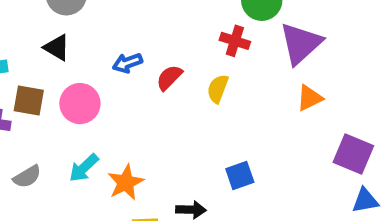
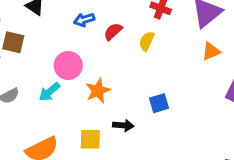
pink circle: (80, 104) -> (68, 66), moved
orange star: (126, 182) -> (98, 91), moved

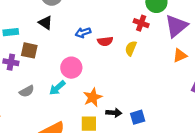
red semicircle: (113, 32) -> (105, 41), turned -144
orange star: (98, 91) -> (93, 97), moved
blue square: (159, 103) -> (138, 117), moved

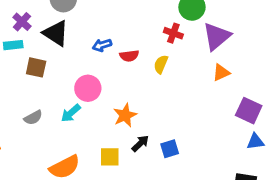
black triangle: (45, 23) -> (56, 33), size x1.5
purple cross: (11, 62) -> (22, 22), moved, turned 32
orange star: (93, 97) -> (125, 115), moved
black arrow: (114, 113) -> (140, 143), turned -48

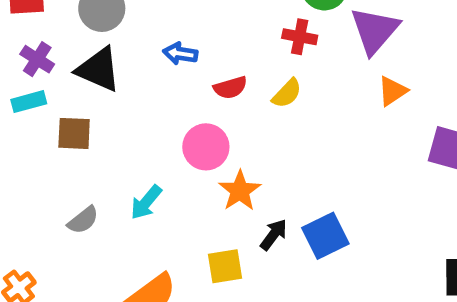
blue arrow: (102, 45) -> (180, 54), moved, turned 36
yellow semicircle: (161, 64) -> (287, 93), turned -150
pink circle: (88, 88) -> (206, 147), moved
blue square: (170, 149) -> (325, 236), size x1.4

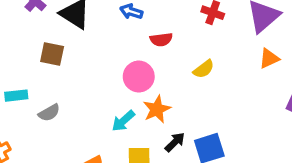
yellow semicircle: (287, 93) -> (204, 69), moved
cyan rectangle: (29, 102) -> (16, 96), moved
cyan arrow: (146, 202) -> (123, 121), moved

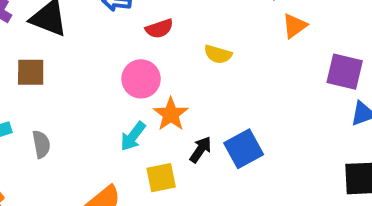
yellow semicircle: (204, 69) -> (218, 54), turned 65
gray semicircle: (49, 113) -> (41, 144), turned -60

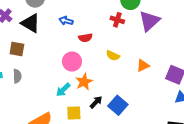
orange triangle: (295, 26) -> (143, 66), moved
gray semicircle: (41, 144) -> (17, 76), moved
blue square: (244, 149) -> (118, 105), turned -30

